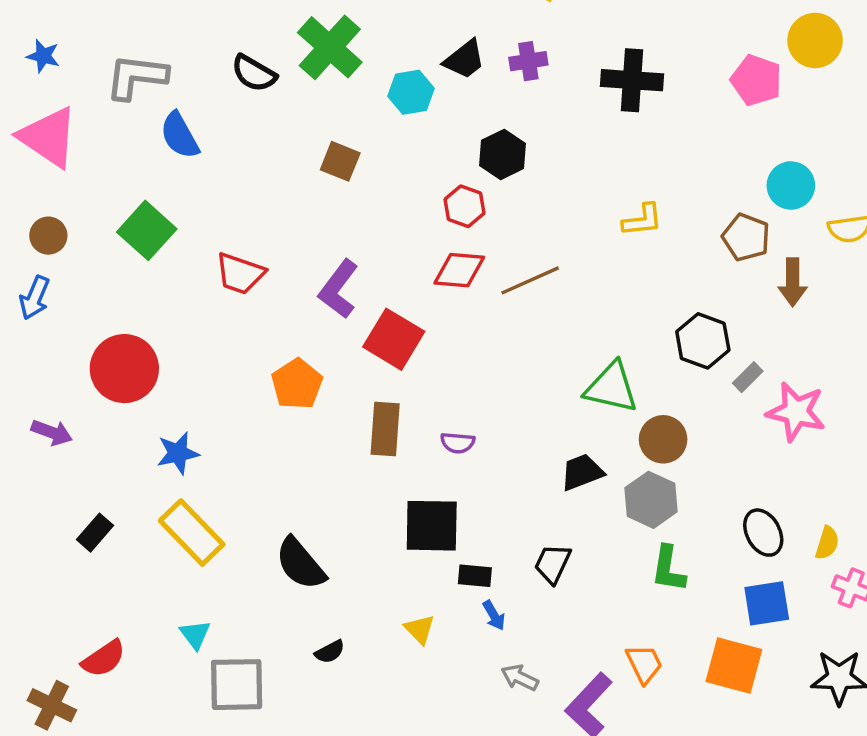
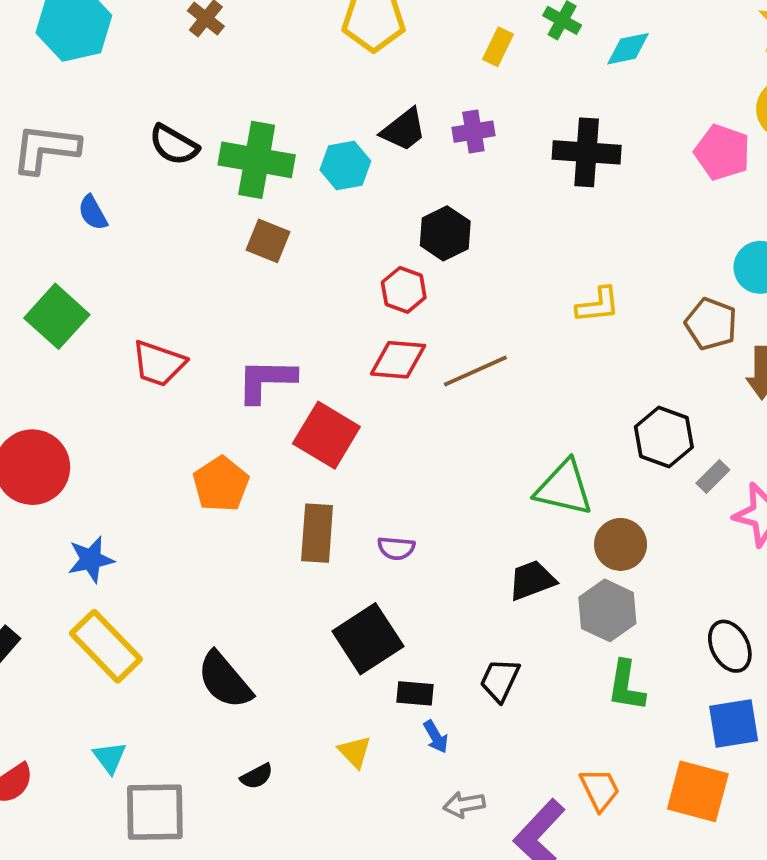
green cross: (330, 47) -> (257, 160), moved, turned -32
blue semicircle: (180, 135) -> (93, 213), size x0.7
purple L-shape: (338, 289) -> (266, 380), turned 54
black square: (432, 526) -> (368, 639), turned -34
gray arrow: (520, 678) -> (464, 805), turned -36

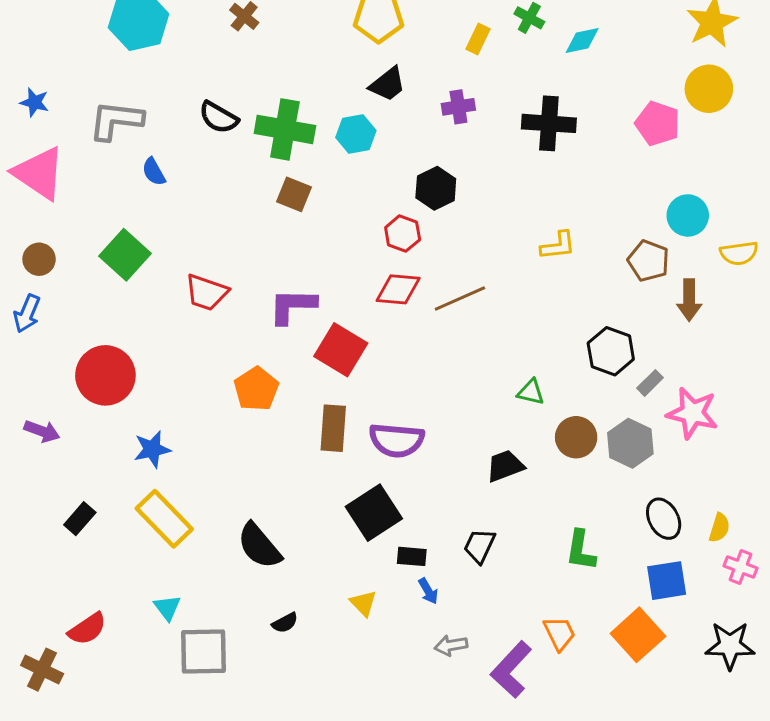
black trapezoid: (404, 130) -> (388, 84), moved
green triangle: (564, 488) -> (531, 392), size x0.6
purple semicircle: (396, 548) -> (397, 440), size x1.8
gray hexagon: (607, 610) -> (630, 443), moved
orange square: (698, 791) -> (638, 635), turned 33

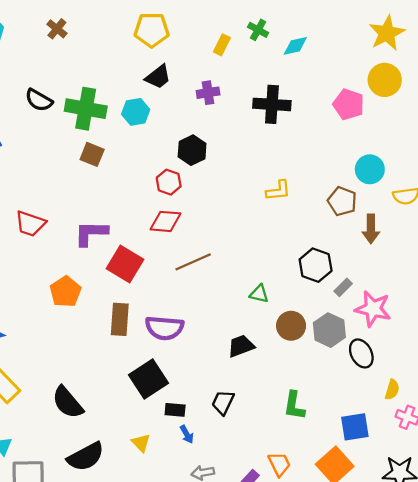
brown line: (460, 298) -> (193, 262), moved
black ellipse: (664, 519) -> (361, 353), moved
black semicircle: (285, 623) -> (86, 457), size x2.0

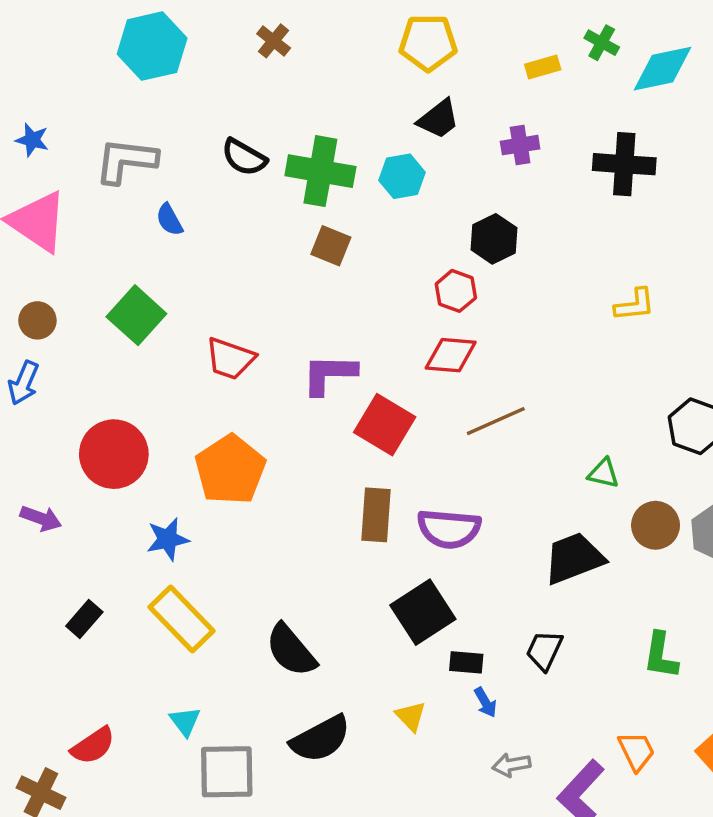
yellow rectangle: (222, 45) -> (543, 67), turned 48
cyan diamond: (295, 46) -> (662, 69), size x1.5
orange pentagon: (65, 292) -> (230, 470), moved, size x1.4
black trapezoid: (241, 346) -> (574, 558), size x1.4

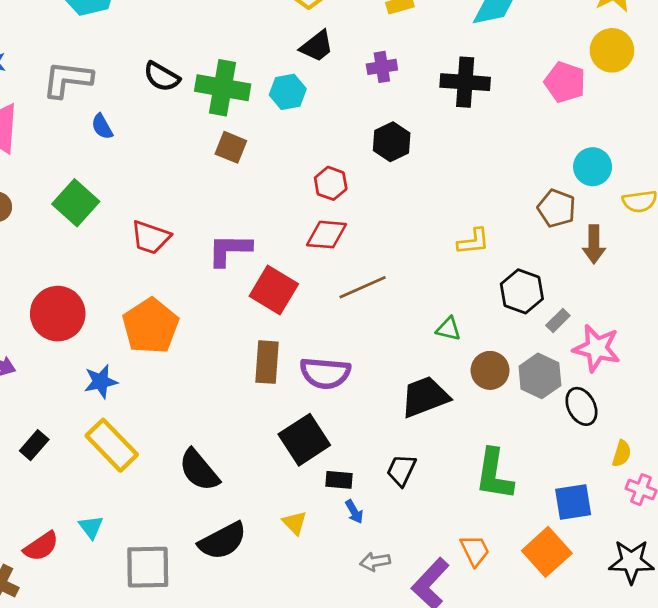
black hexagon: (494, 239) -> (392, 142), moved
yellow L-shape: (635, 305) -> (473, 242), moved
green L-shape: (661, 655) -> (494, 474), size x1.4
cyan triangle: (185, 721) -> (91, 527), moved

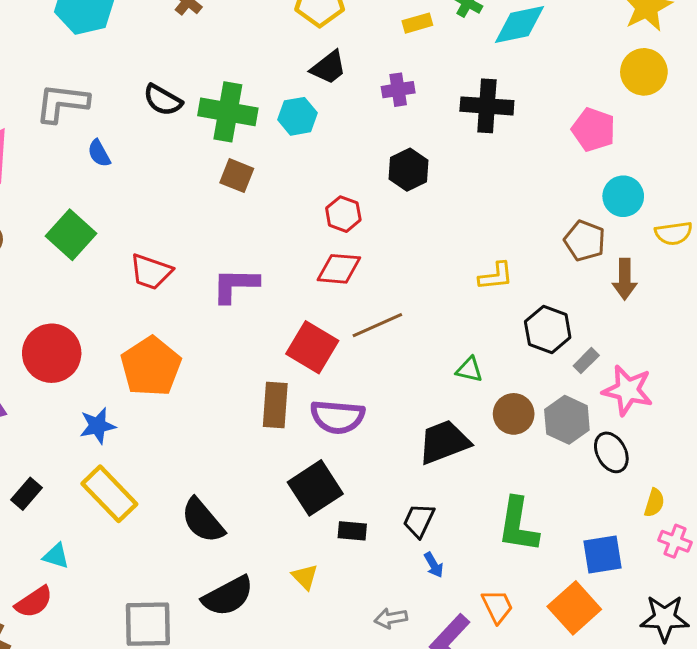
pink pentagon: (565, 82) -> (594, 130), moved
red square: (274, 290) -> (312, 347), moved
blue arrow: (354, 512) -> (434, 565), moved
cyan triangle: (91, 527) -> (56, 556), moved, turned -36

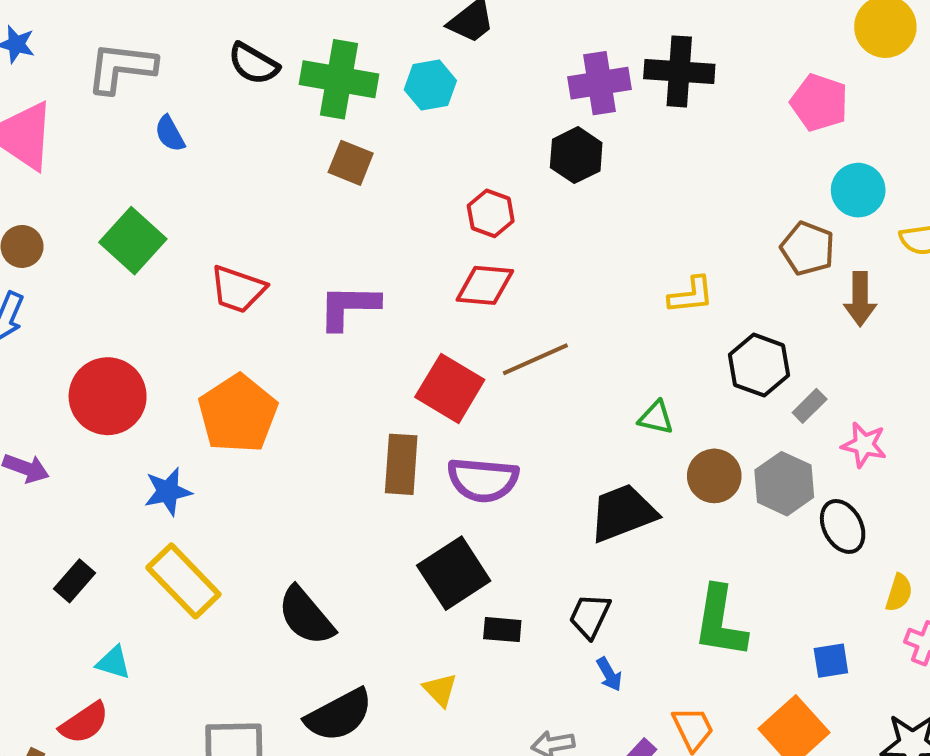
purple cross: (398, 90) -> (600, 83), moved, size x1.4
pink star: (628, 390) -> (864, 445), size x0.7
blue square: (602, 555) -> (831, 661), size x0.7

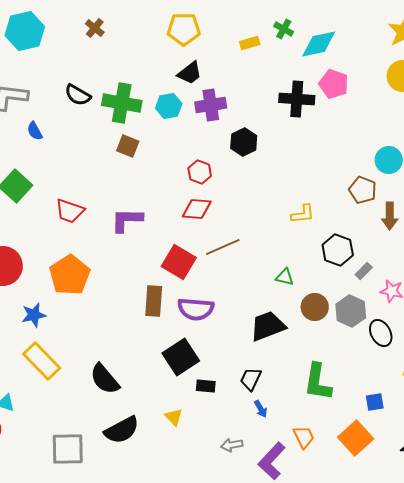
purple cross: (600, 83) -> (211, 105), moved
pink pentagon: (819, 103) -> (334, 84), moved

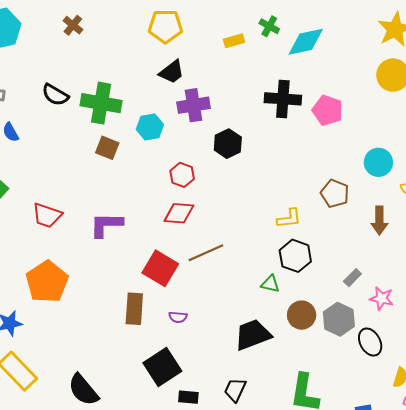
pink pentagon: (334, 84) -> (328, 110), moved
cyan hexagon: (169, 106) -> (150, 127), moved
brown pentagon: (363, 190) -> (335, 193), moved
black hexagon: (338, 250) -> (295, 256), moved
purple semicircle: (196, 309) -> (178, 317), size x0.5

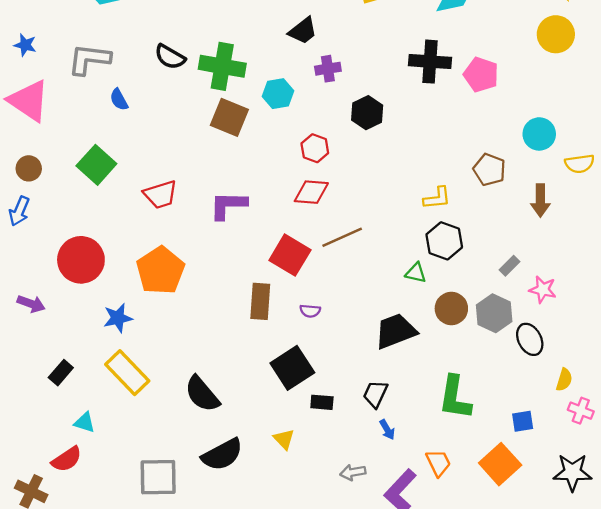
purple cross: (193, 105) -> (328, 69), size x0.7
brown square: (107, 148) -> (229, 117), size x1.4
red trapezoid: (47, 215) -> (161, 195), turned -36

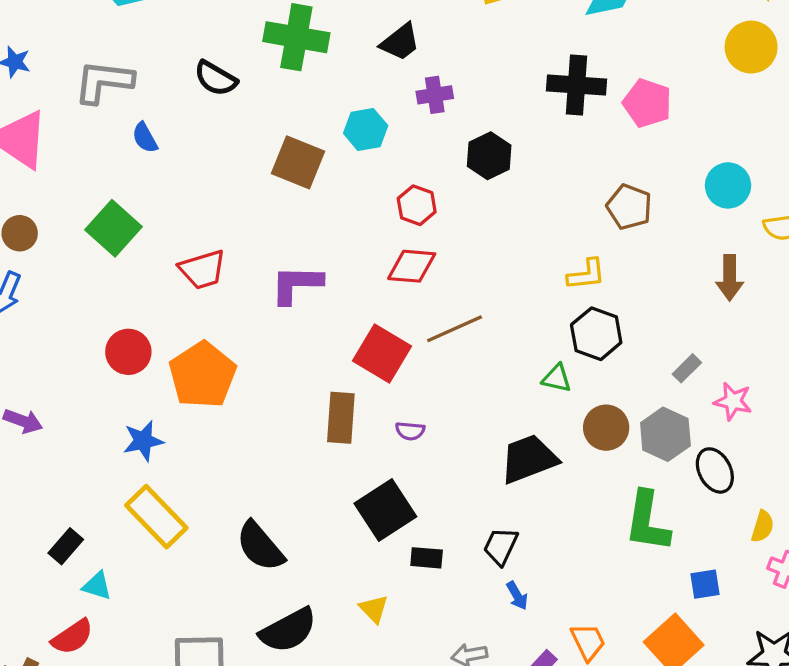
green cross: (222, 66) -> (296, 37), moved
brown pentagon: (489, 170) -> (629, 207), moved
red circle: (81, 260) -> (128, 352), moved, size x0.7
black rectangle: (61, 373) -> (66, 546), moved
green L-shape: (455, 398) -> (647, 522), moved

